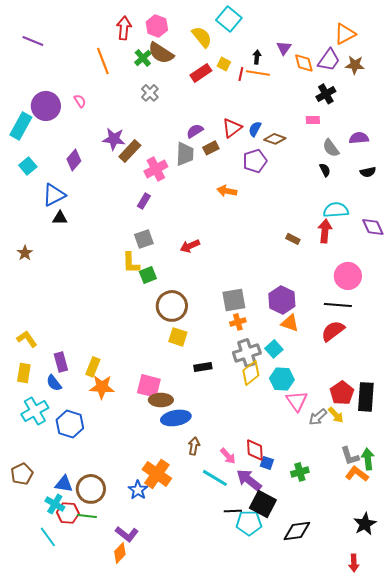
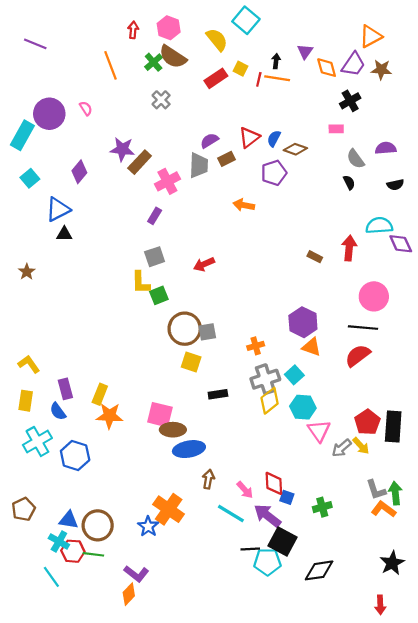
red arrow: (124, 28) -> (133, 30), size x0.7
cyan semicircle: (336, 210) -> (379, 226), moved
gray square: (234, 300) -> (207, 332), moved, size x0.7

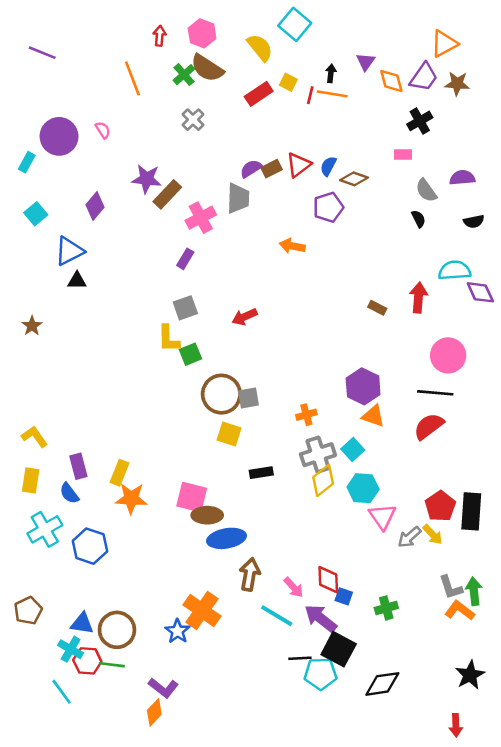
cyan rectangle: (22, 135) -> (27, 162), size x0.6
brown rectangle: (227, 159) -> (272, 169), moved
brown arrow: (208, 479) -> (250, 574), size x1.4

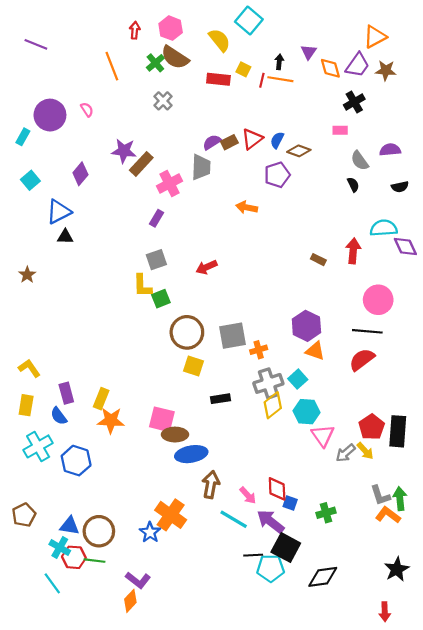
red rectangle: (259, 94) -> (218, 79), turned 40
gray square: (248, 398) -> (233, 336), moved, size x1.5

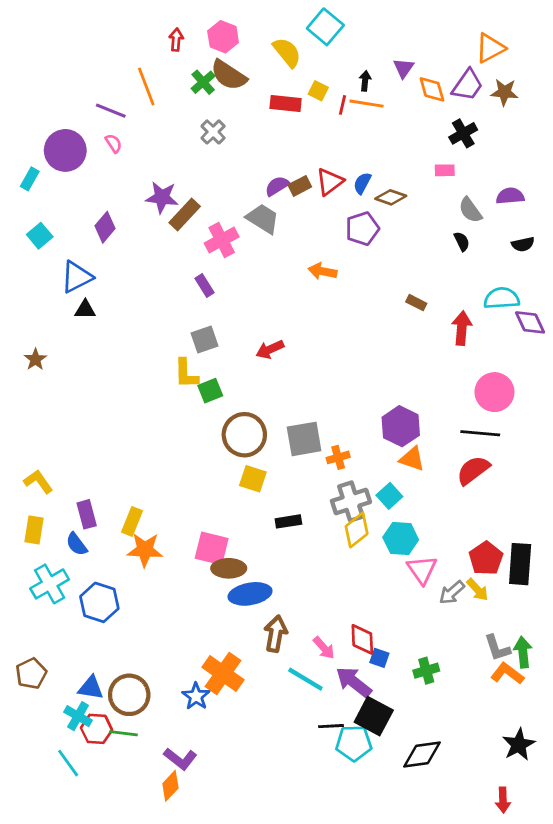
purple line: (36, 44) -> (111, 111), moved
gray trapezoid: (201, 167) -> (263, 219), turned -60
purple rectangle: (156, 218) -> (205, 285), turned -63
brown rectangle: (318, 260) -> (416, 303), moved

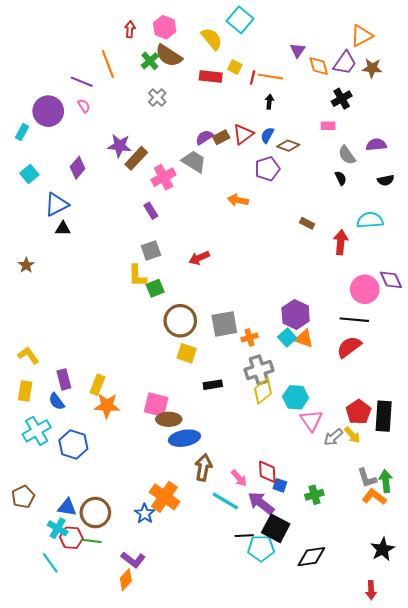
black arrow: (365, 81) -> (269, 102), moved
purple diamond: (530, 322) -> (391, 280), moved
cyan square: (389, 496) -> (287, 338), moved

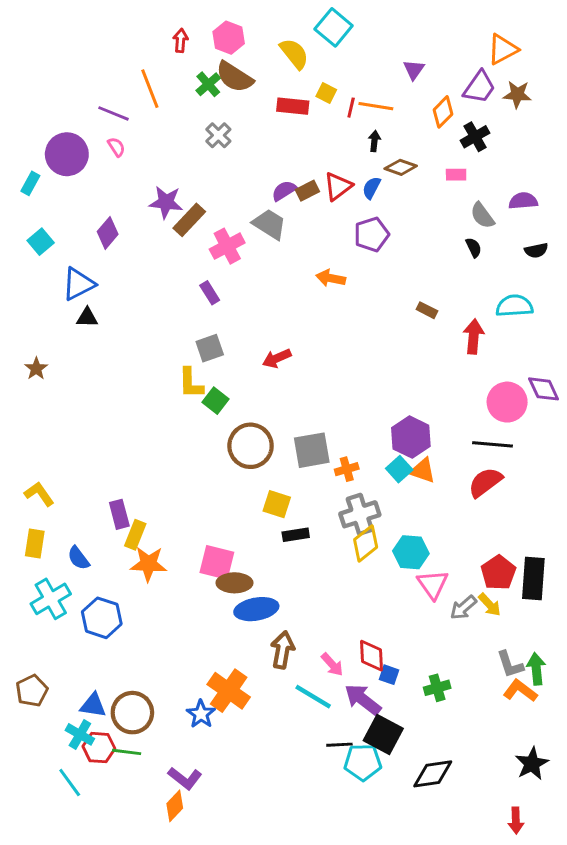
orange diamond: (319, 66) -> (443, 112), moved, turned 60
brown diamond: (288, 146) -> (401, 167), moved
green square: (155, 288) -> (216, 401), turned -30
yellow square: (187, 353) -> (277, 504), moved
purple rectangle: (64, 379) -> (119, 514), moved

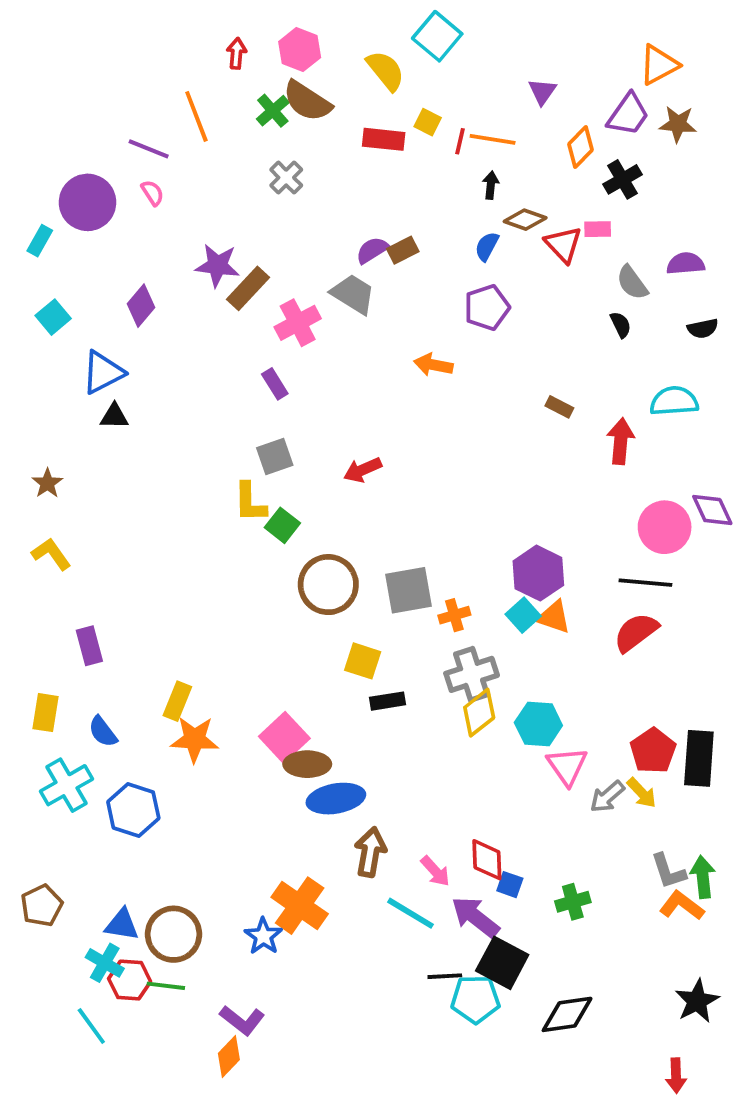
red triangle: (338, 186) -> (563, 244), moved, turned -36
yellow L-shape: (39, 494) -> (51, 554), moved
purple rectangle: (119, 514) -> (89, 646), moved
pink square: (217, 562) -> (284, 737), turned 33

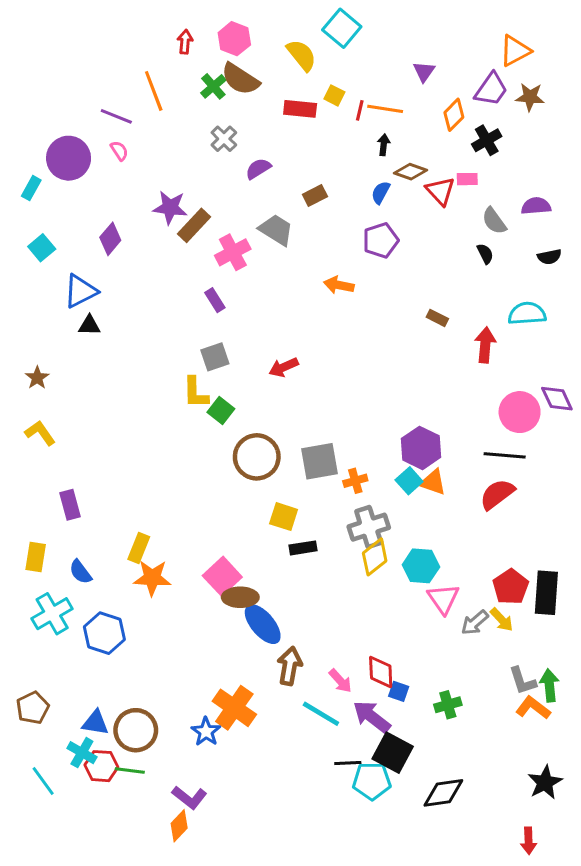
purple semicircle: (372, 250) -> (258, 169), moved
blue ellipse: (336, 799) -> (263, 624), turned 60
cyan line: (91, 1026) -> (43, 781), moved

